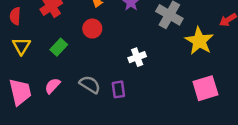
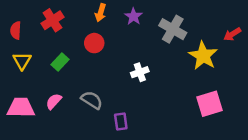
purple rectangle: (118, 89) -> (121, 122), moved
pink trapezoid: (20, 92) -> (21, 108), turned -76

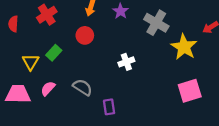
yellow triangle: (22, 61) -> (31, 62), moved

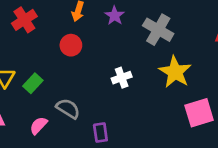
yellow star: (184, 47) -> (175, 72), moved
green rectangle: (54, 53) -> (33, 83), moved
pink semicircle: (48, 88) -> (39, 125), moved

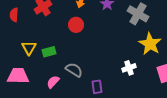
white cross: (122, 78) -> (129, 68), moved
green rectangle: (33, 83) -> (49, 52), turned 32

